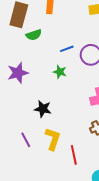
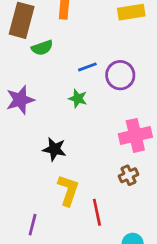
purple line: (26, 140) -> (33, 225), moved, turned 42

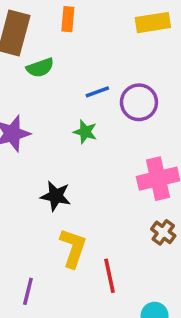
brown cross: (129, 175) -> (163, 232), moved, turned -30

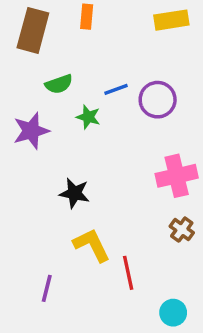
green semicircle: (40, 68) -> (59, 84), moved
green star: (85, 132) -> (88, 117), moved
yellow L-shape: (73, 248) -> (92, 245), turned -45

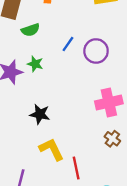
green semicircle: (59, 84) -> (30, 30), moved
blue line: (116, 89) -> (68, 44), turned -35
green star: (88, 117) -> (35, 64), moved

